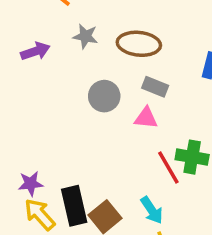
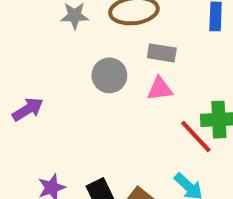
purple arrow: (35, 51) -> (28, 109), moved

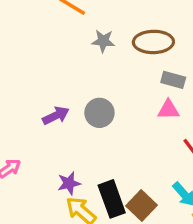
gray circle: (109, 75) -> (99, 113), moved

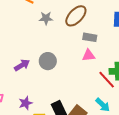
brown ellipse: (153, 42) -> (76, 16), turned -40
purple star: (69, 183) -> (26, 103), moved

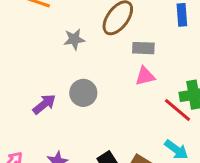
gray star: (46, 18) -> (74, 39), moved

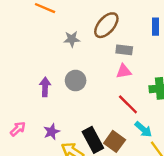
purple arrow: (44, 104) -> (45, 87), turned -54
red line: (177, 110) -> (128, 104), moved

